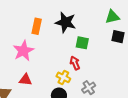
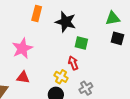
orange rectangle: (37, 26) -> (37, 14), moved

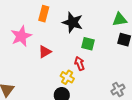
pink star: (22, 48) -> (21, 36), moved
red triangle: (23, 77) -> (45, 52), moved, turned -40
gray cross: (86, 88) -> (118, 89), moved

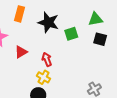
green square: (88, 44) -> (71, 34), moved, turned -32
red arrow: (80, 64) -> (47, 59), moved

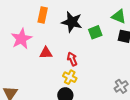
green triangle: (95, 19) -> (119, 16), turned 35
red triangle: (21, 52) -> (46, 53), turned 32

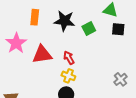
red triangle: (46, 53) -> (42, 54), size x1.5

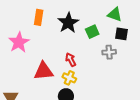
black star: (64, 21) -> (68, 23), turned 30
red triangle: (42, 54) -> (44, 71), moved
gray cross: (121, 79) -> (109, 52), moved, turned 32

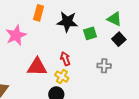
black star: (68, 23) -> (67, 22), turned 30
black square: (122, 34) -> (119, 39), turned 32
gray cross: (109, 52) -> (104, 66), moved

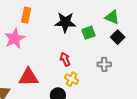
orange rectangle: (39, 13) -> (26, 15), moved
red triangle: (37, 67) -> (28, 77), moved
yellow cross: (62, 77) -> (72, 79), moved

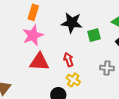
pink star: (15, 38) -> (33, 35), moved
red triangle: (28, 77) -> (39, 62), moved

